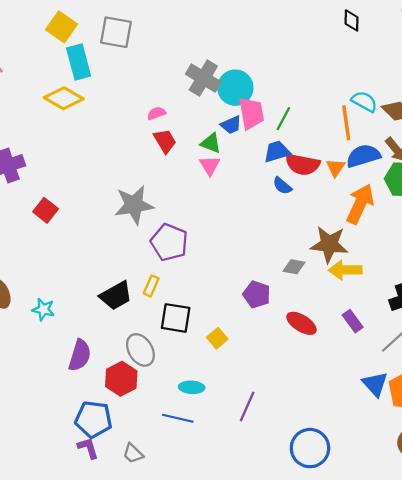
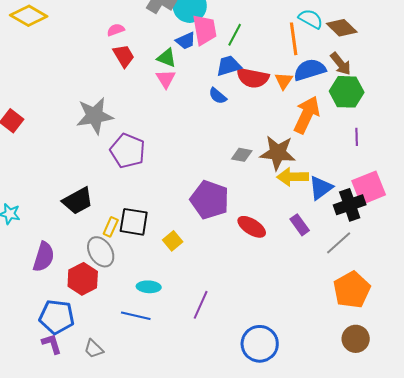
blue semicircle: (282, 186) -> (218, 96), moved
gray diamond: (294, 267) -> (242, 155), moved
yellow rectangle: (151, 286) -> (111, 227), moved
purple pentagon: (257, 295) -> (210, 200), size x1.5
blue triangle: (375, 384) -> (321, 188), moved, turned 36

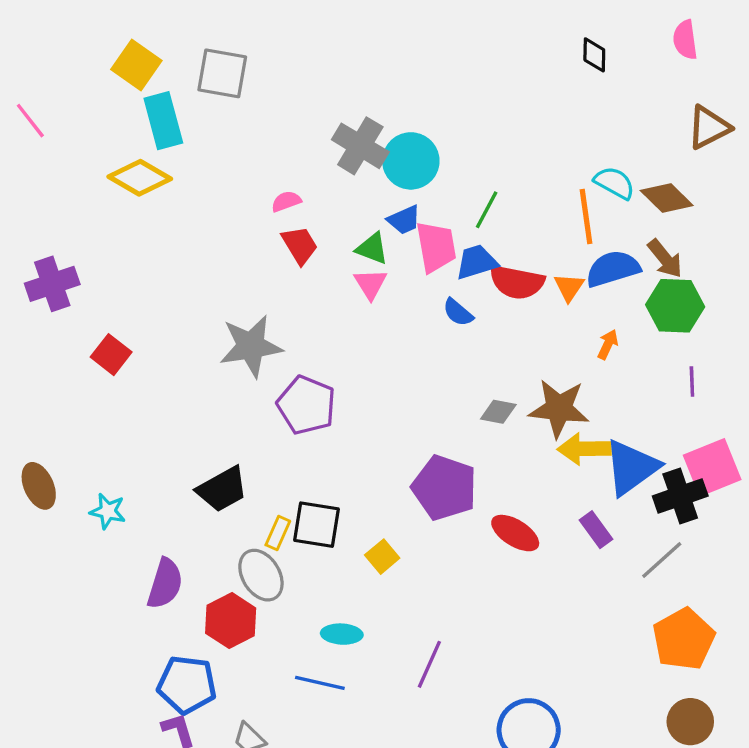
pink trapezoid: (205, 30) -> (436, 247), moved
orange arrow: (307, 115) -> (608, 344), size x0.5
blue triangle: (321, 188) -> (631, 467), size x1.4

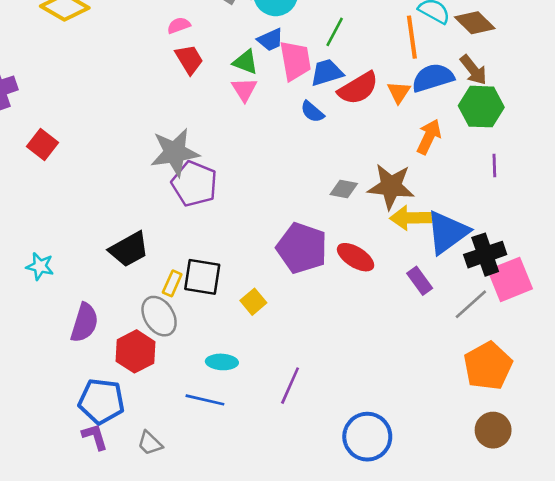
red semicircle: (517, 282) -> (358, 88), turned -42
orange arrow: (608, 344) -> (429, 137), size x1.5
gray star: (251, 346) -> (175, 152), moved
pink square: (712, 467) -> (510, 279), moved
red ellipse: (515, 533) -> (356, 257), moved

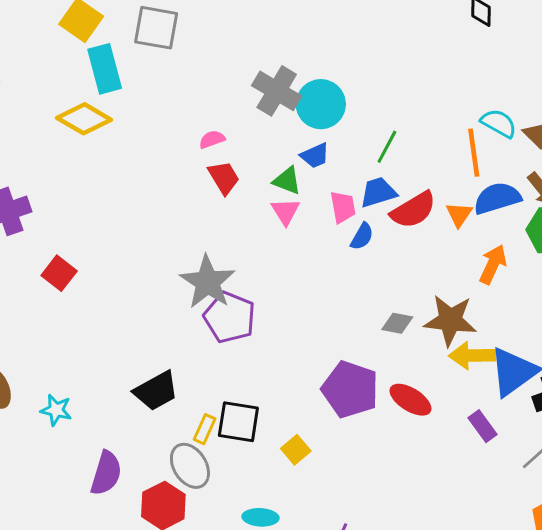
pink trapezoid: (295, 61) -> (343, 207), moved, size x0.7
blue semicircle: (312, 112) -> (362, 236), turned -100
gray star: (175, 152) -> (208, 282), turned -30

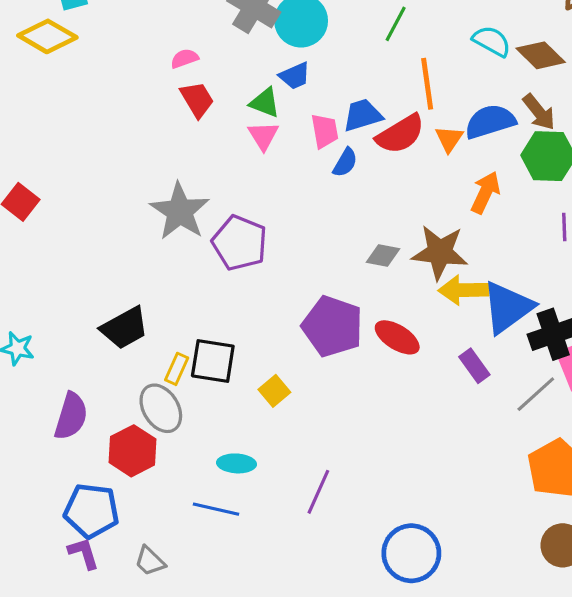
green line: (387, 147) -> (396, 24), moved
orange line: (474, 153) -> (427, 84), moved
purple pentagon: (230, 317) -> (240, 243), moved

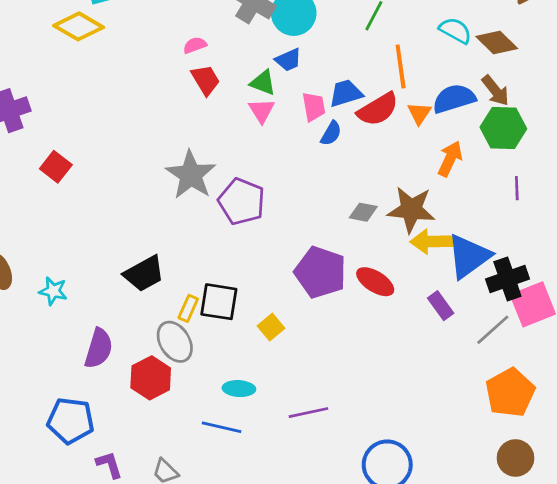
purple line: (318, 492) -> (308, 413), turned 54
blue pentagon: (92, 511) -> (71, 421), moved

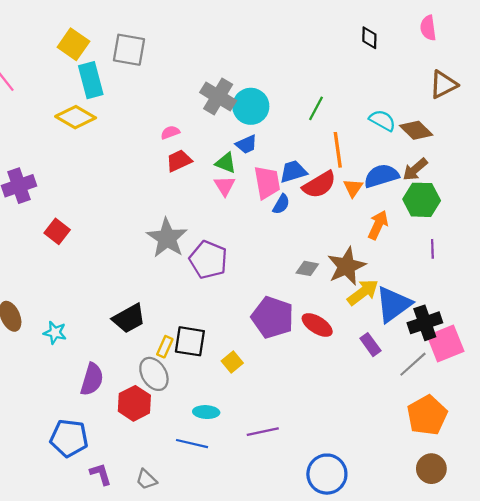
red trapezoid: (206, 80) -> (179, 161), turned -84
brown arrow: (495, 91) -> (415, 169), turned 88
pink trapezoid: (314, 107) -> (267, 182), size x1.4
brown star: (411, 210) -> (347, 266), turned -30
yellow arrow: (431, 242) -> (363, 292), turned 144

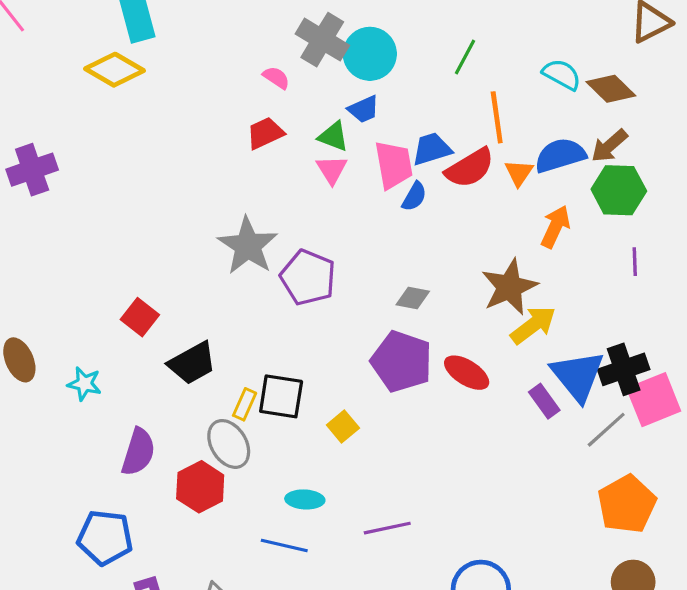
pink semicircle: (170, 132) -> (276, 78), moved, turned 54
red square: (57, 231) -> (140, 317), moved
gray diamond: (307, 268) -> (413, 298), moved
blue triangle: (393, 304) -> (578, 376), moved, turned -33

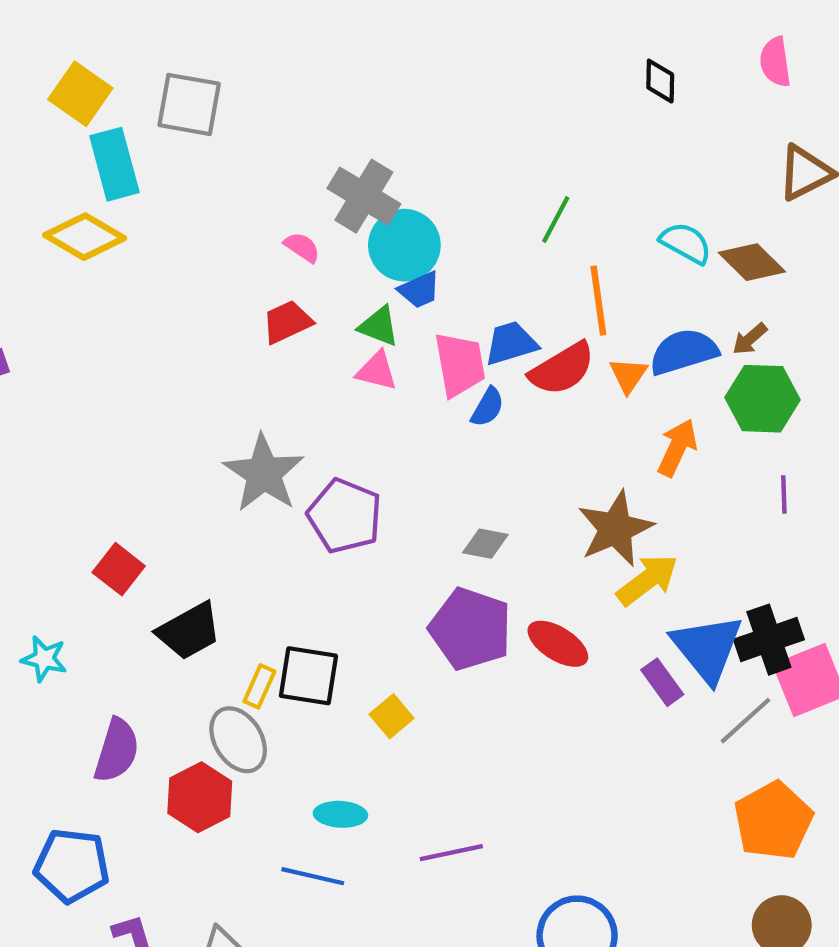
cyan circle: (370, 54) -> (404, 245), moved
brown arrow: (609, 146) -> (750, 339), size x0.7
pink triangle: (332, 170) -> (377, 371), turned -44

